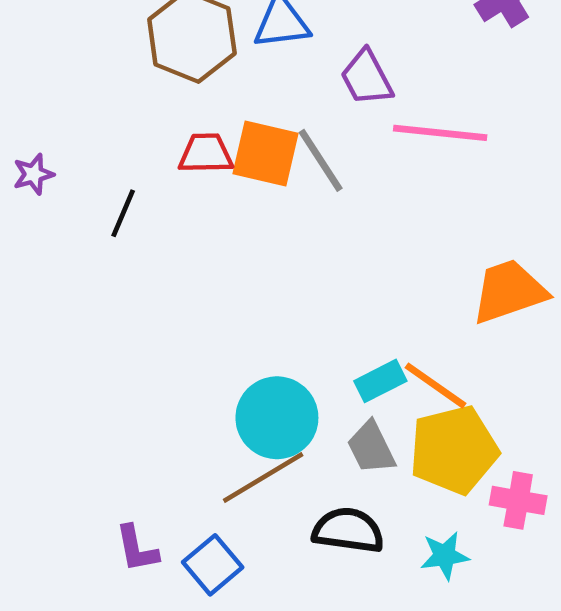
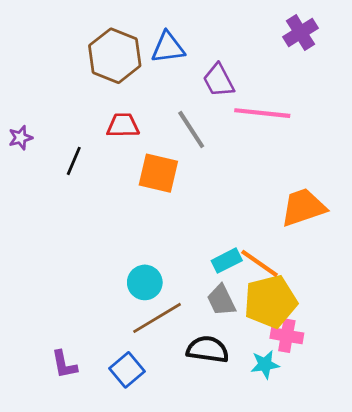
orange square: (265, 154) -> (158, 173), moved
cyan circle: (277, 418) -> (145, 282), moved, size x0.7
pink cross: (518, 500) -> (287, 336), moved
purple L-shape: (137, 549) -> (64, 364), moved

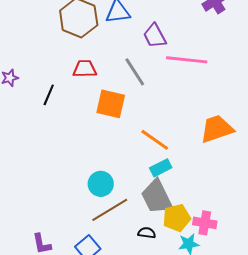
orange line: (260, 263) -> (155, 140), moved
gray trapezoid: (221, 300) -> (157, 197), size x1.5
yellow pentagon: (270, 302) -> (177, 218), moved, size x0.7
black semicircle: (208, 349) -> (147, 233), size x0.6

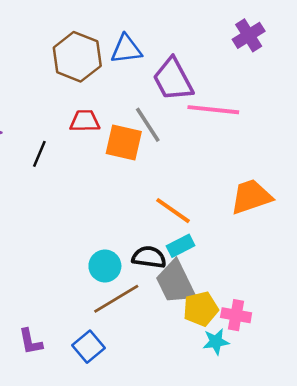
purple trapezoid: (155, 36) -> (173, 79), size x1.4
orange square: (111, 104) -> (124, 142), moved
black semicircle: (147, 233) -> (149, 257), moved, size x1.5

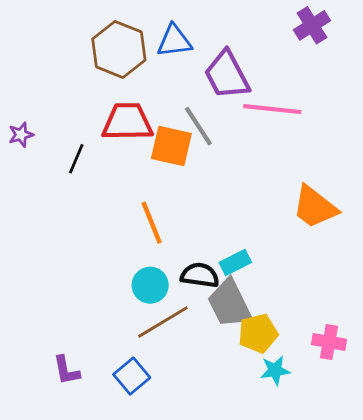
red trapezoid: (85, 121) -> (127, 122), size x1.5
orange trapezoid: (251, 197) -> (315, 207), turned -123
orange line: (173, 211) -> (152, 223), moved, turned 33
pink cross: (236, 315) -> (329, 342), moved

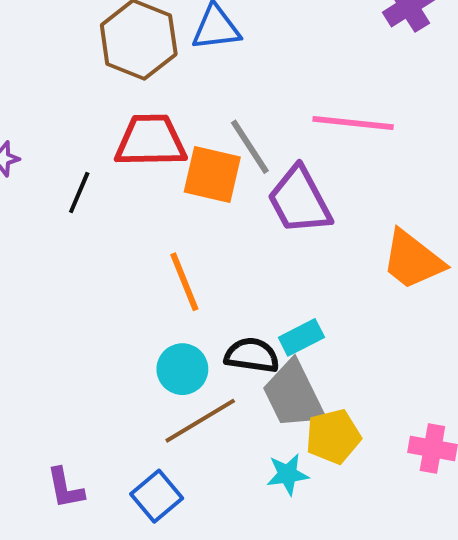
purple trapezoid: (227, 75) -> (299, 200), moved
cyan star: (275, 370) -> (288, 474), moved

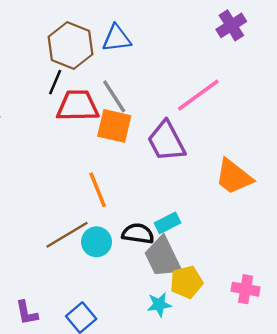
pink line: (353, 123) -> (198, 95), turned -42
gray line: (250, 147) -> (114, 96), moved
black line: (79, 192) -> (55, 82), moved
brown line: (200, 421) -> (67, 235), moved

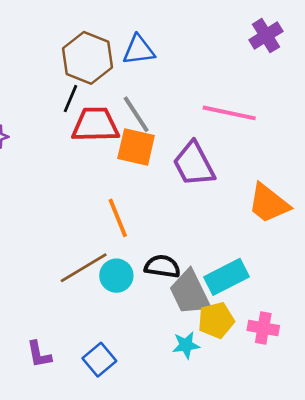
pink line: (198, 95) -> (229, 113), turned 48
cyan rectangle: (167, 223) -> (227, 277), moved, size x1.5
pink cross: (246, 289) -> (263, 328), moved

